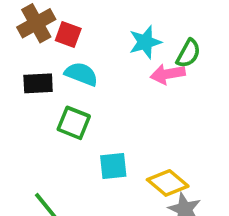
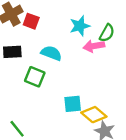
cyan semicircle: (81, 74) -> (51, 53), moved
cyan square: (113, 166) -> (73, 104), moved

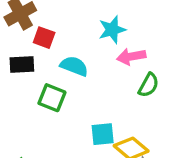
red square: (31, 21) -> (44, 38), moved
green semicircle: (107, 33) -> (149, 85), moved

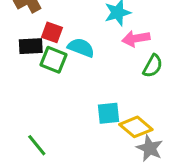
red square: (44, 38) -> (52, 32), moved
green square: (52, 98) -> (54, 60), moved

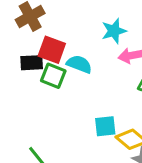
red square: (52, 32) -> (52, 50), size x1.4

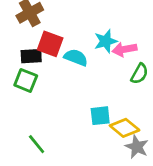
cyan star: (114, 31) -> (106, 41), moved
green square: (53, 76) -> (26, 80), moved

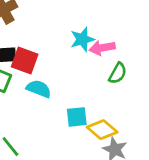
red square: (50, 44) -> (25, 61), moved
cyan semicircle: (76, 57) -> (39, 89), moved

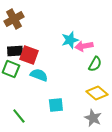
cyan square: (77, 117) -> (56, 105), moved
yellow diamond: (102, 130) -> (97, 93), moved

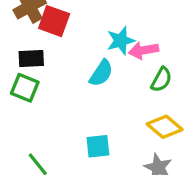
red square: (29, 55) -> (54, 21), moved
cyan semicircle: (39, 75) -> (101, 73), moved, turned 102

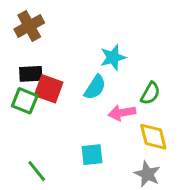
red square: (54, 21) -> (49, 89), moved
pink arrow: (143, 50) -> (122, 113), moved
yellow diamond: (165, 127) -> (153, 137), turned 36

